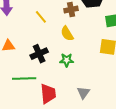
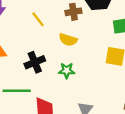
yellow semicircle: (67, 34) -> (68, 40), turned -42

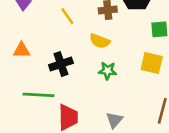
green star: (67, 71) -> (108, 71), moved

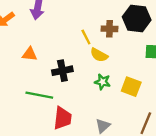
yellow line: (67, 16) -> (86, 37), moved
yellow square: (152, 63) -> (131, 87), moved

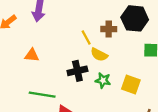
black cross: (62, 71) -> (77, 71), moved

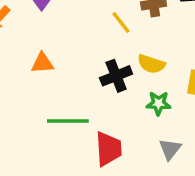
yellow semicircle: (99, 55) -> (151, 64), moved
green star: (103, 80) -> (158, 103), moved

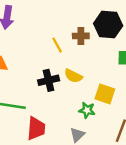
green star: (158, 103) -> (87, 110), moved

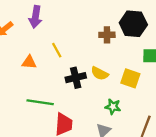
yellow line: (57, 45) -> (57, 50), moved
yellow square: (105, 94) -> (130, 78), moved

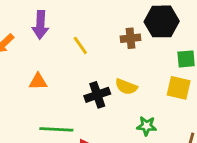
yellow line: (57, 50) -> (80, 45), moved
yellow square: (130, 78) -> (179, 88), moved

